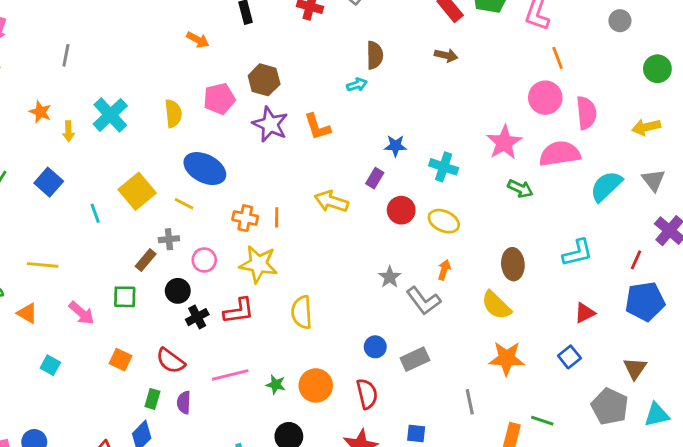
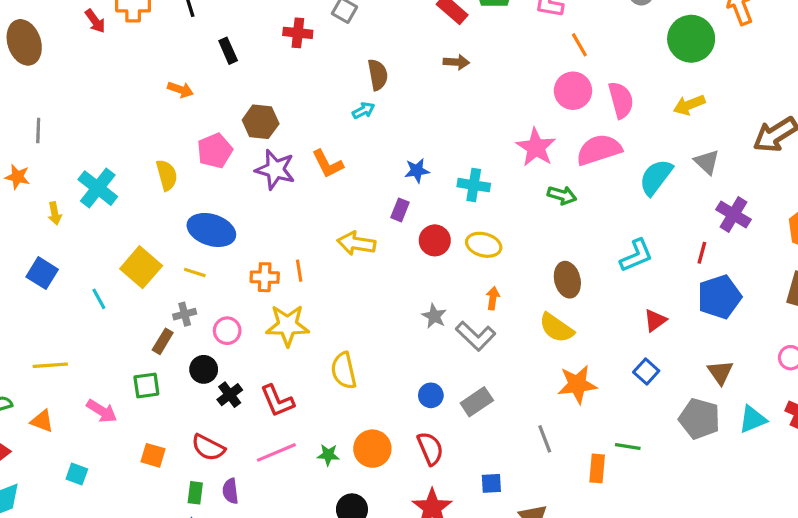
green circle: (657, 69) -> (691, 39), size x1.5
orange star: (40, 112) -> (17, 177), moved
red L-shape: (239, 311) -> (277, 401), moved, turned 84

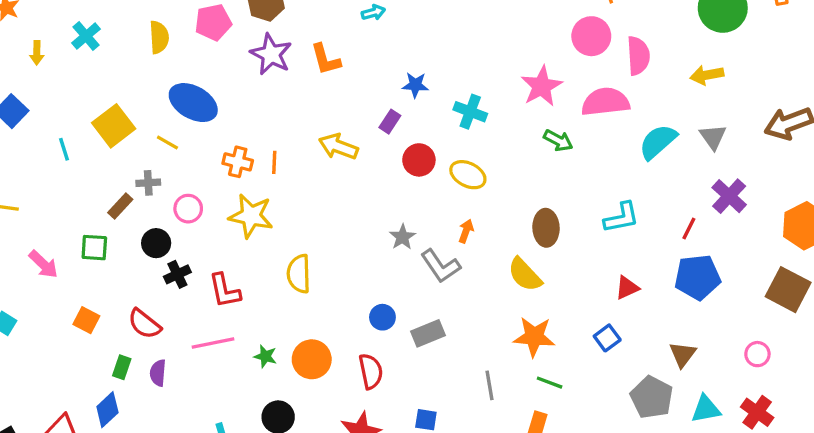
cyan cross: (98, 188) -> (86, 36), size x0.7
green line: (628, 446) -> (550, 383), moved

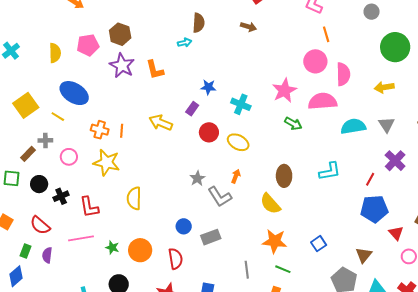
cyan semicircle: (658, 142) -> (353, 126), turned 30
black circle: (156, 243) -> (39, 184), moved
red triangle: (627, 288) -> (396, 233), moved, turned -49

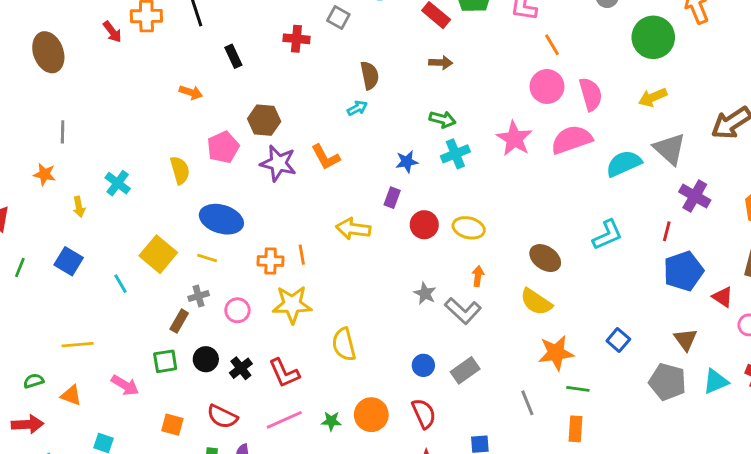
cyan cross: (241, 104) -> (455, 154), moved, turned -30
green arrow: (293, 124) -> (442, 119), moved
gray triangle: (387, 125) -> (670, 149), size x1.4
brown ellipse: (284, 176) -> (545, 258), turned -40

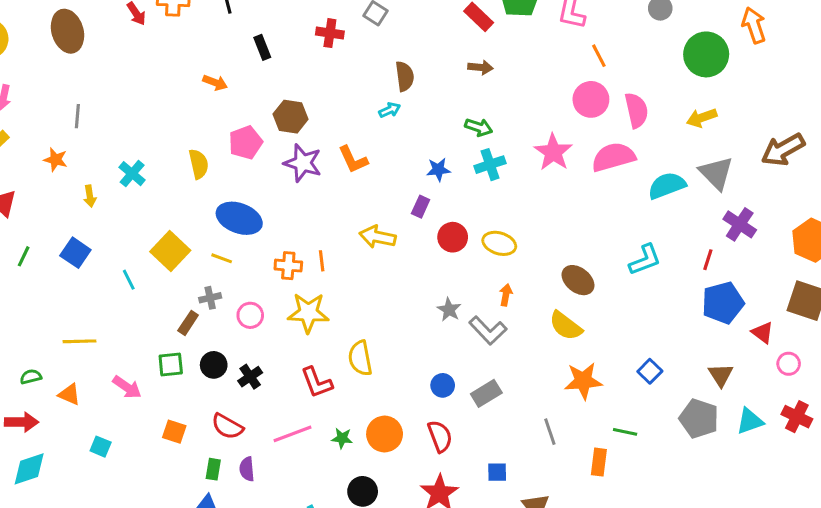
red L-shape: (284, 373) -> (317, 382), moved
green line: (578, 389) -> (625, 432), moved

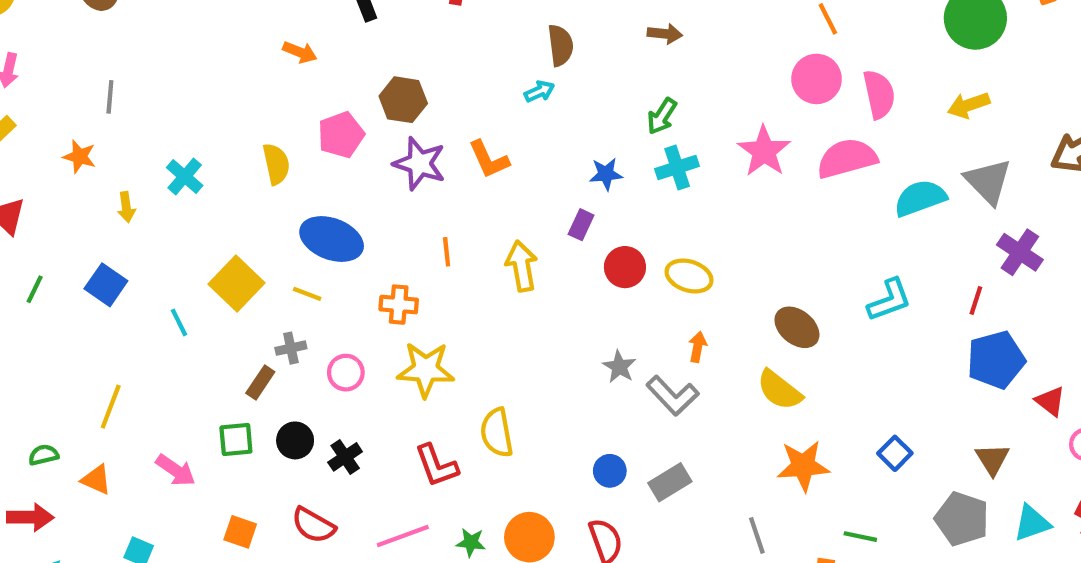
green arrow: (479, 127) -> (662, 116), turned 104
yellow arrow: (377, 237) -> (522, 266), turned 68
orange line: (322, 261) -> (447, 252), moved
yellow line: (79, 341) -> (111, 407), turned -68

